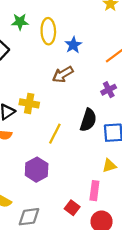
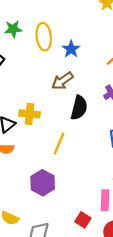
black semicircle: (88, 120) -> (79, 108), moved

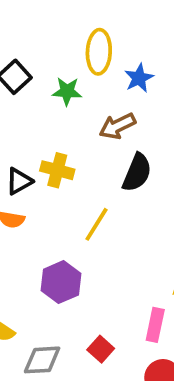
green star: (13, 29) -> (67, 91), moved
red square: (83, 220) -> (101, 349), moved

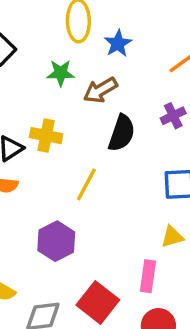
green star: (67, 91) -> (61, 73), moved
red square: (101, 349) -> (98, 302), size x1.6

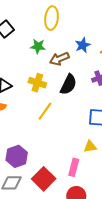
blue star: (118, 43) -> (83, 45), moved
yellow cross: (46, 136) -> (37, 83), moved
purple hexagon: (56, 241) -> (17, 156), moved

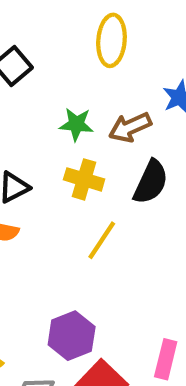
green star: (38, 46) -> (76, 124), moved
purple hexagon: (17, 156) -> (72, 336), moved

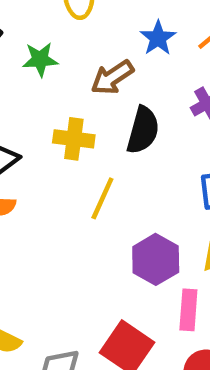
green star: (76, 124) -> (40, 59), moved
purple hexagon: (72, 336) -> (156, 259), moved

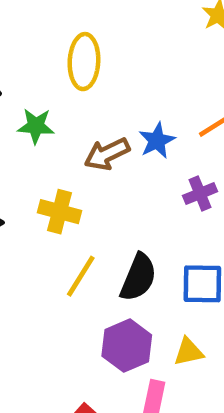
blue star: (158, 38) -> (157, 141), moved
black semicircle: (143, 130) -> (138, 277), moved

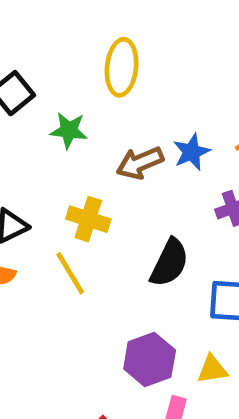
yellow line: (81, 276) -> (70, 273), moved, turned -66
black semicircle: (138, 277) -> (169, 263), moved

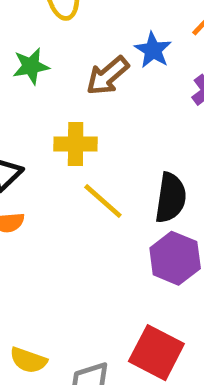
black semicircle: (169, 263) -> (171, 198), moved
yellow line: (70, 273) -> (103, 201), moved

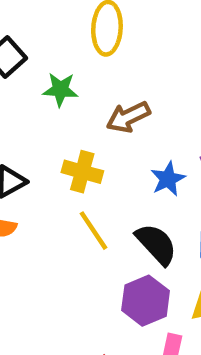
blue star: (153, 50) -> (168, 179), moved
black semicircle: (171, 198) -> (156, 244), turned -66

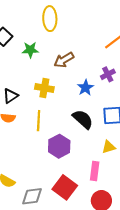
yellow line: (94, 231) -> (39, 121), moved, turned 42
purple hexagon: (146, 301) -> (59, 146), moved

